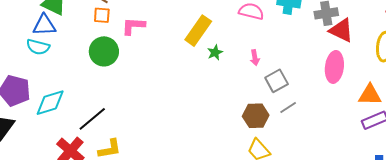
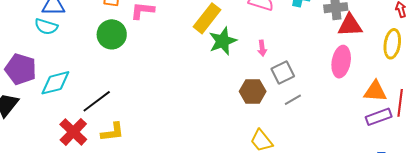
red triangle: (341, 30) -> (350, 25), turned -32
green star: (215, 52) -> (223, 41), size x1.8
brown hexagon: (256, 116) -> (253, 91), moved

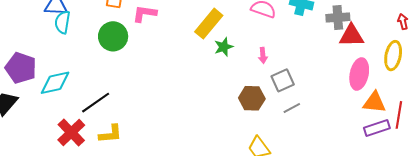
cyan semicircle: (46, 27) -> (63, 22), moved, turned 80
green star: (223, 41) -> (224, 47), size x0.7
pink ellipse: (341, 62) -> (359, 74), moved

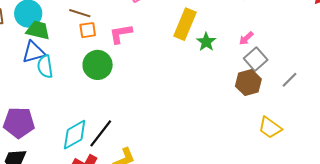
pink arrow: (263, 55) -> (246, 38), turned 70
gray square: (283, 80) -> (256, 59), moved
cyan diamond: (55, 83) -> (75, 135), moved

